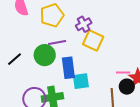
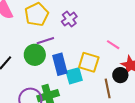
yellow square: (93, 41) -> (89, 62), moved
pink line: (123, 72) -> (113, 45), moved, turned 40

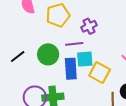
purple line: (45, 41) -> (74, 44), moved
cyan square: (74, 76) -> (85, 59), moved

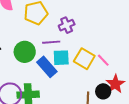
blue rectangle: (71, 69) -> (47, 67), turned -40
yellow square: (100, 73) -> (84, 59), moved

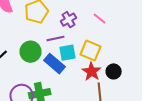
pink line: (103, 60) -> (99, 19), moved
red star: (115, 84) -> (92, 72), moved
black circle: (103, 91) -> (114, 71), moved

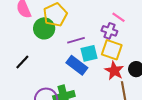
purple cross: (68, 20) -> (109, 31), moved, turned -35
green circle: (31, 52) -> (44, 28), moved

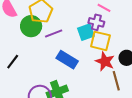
purple line: (76, 40) -> (54, 34), moved
cyan square: (89, 53) -> (86, 32), moved

